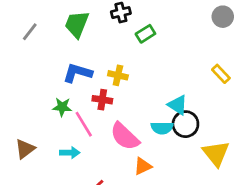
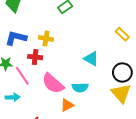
black circle: (185, 124) -> (122, 72), moved
cyan semicircle: (162, 128) -> (80, 87), moved

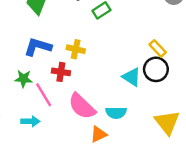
yellow rectangle: (122, 34) -> (158, 48), moved
black circle: (122, 72) -> (156, 69), moved

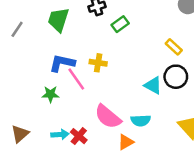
yellow rectangle: (158, 48) -> (174, 47), moved
red cross: (61, 72) -> (79, 136), moved, turned 35
pink line: (44, 95) -> (76, 79), moved

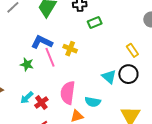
pink semicircle: (108, 117) -> (68, 93), turned 45
cyan arrow: (60, 134) -> (27, 98), turned 128

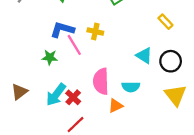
black circle: (128, 74) -> (171, 61), moved
cyan arrow: (27, 98) -> (56, 95), size x1.5

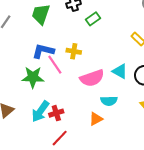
green star: (50, 57) -> (33, 77), size x1.5
pink semicircle: (101, 81) -> (92, 78), moved, turned -105
red cross: (73, 97) -> (56, 113), turned 32

